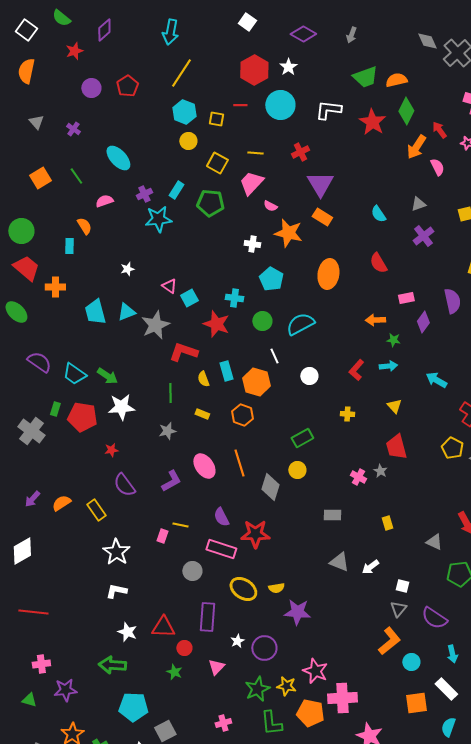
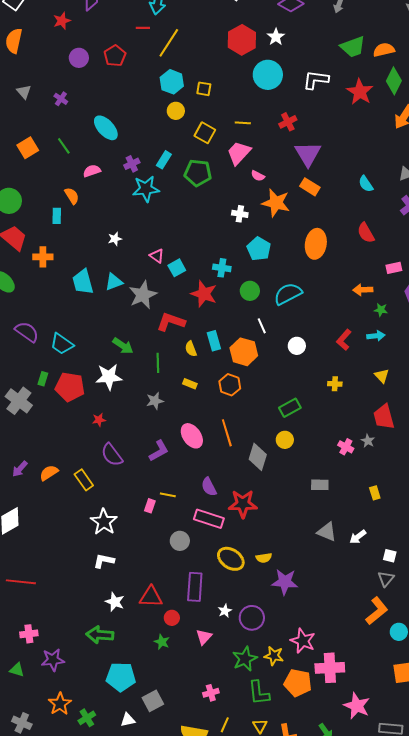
red line: (240, 105) -> (143, 28), moved
green arrow: (107, 376) -> (123, 346), moved

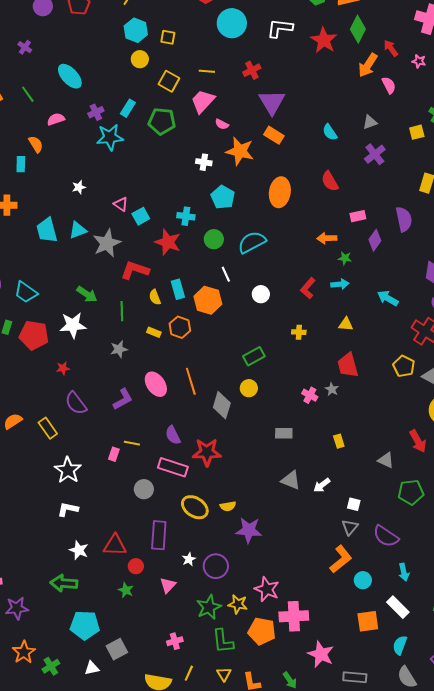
yellow triangle: (382, 376) -> (346, 324), turned -42
orange hexagon: (230, 385) -> (180, 327), moved

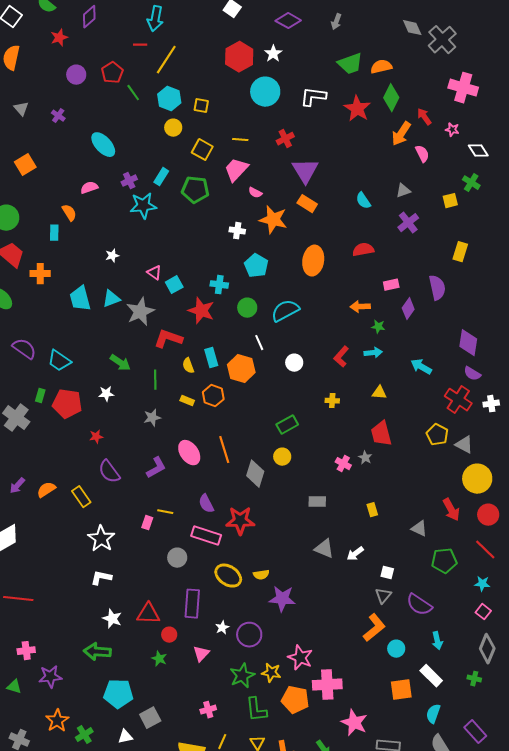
green line: (28, 94) -> (133, 93), moved
red semicircle: (330, 181) -> (363, 250), turned 110
white star: (73, 325) -> (106, 394), size x0.6

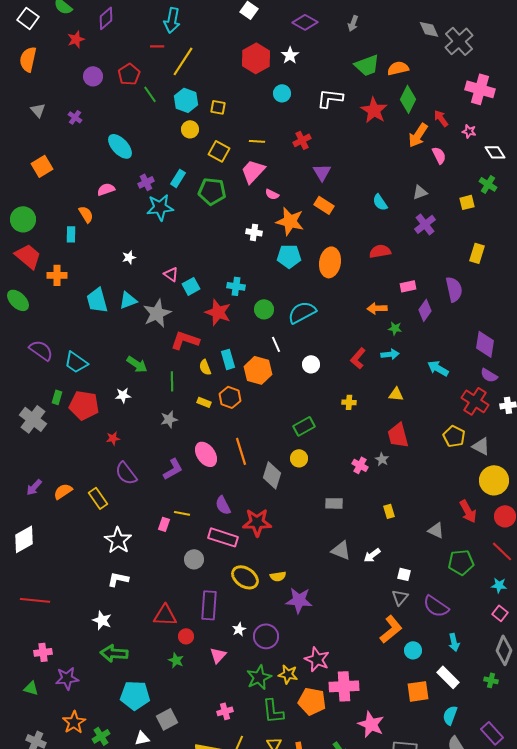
cyan circle: (265, 92) -> (282, 93), size x0.6
purple triangle: (305, 171) -> (322, 172), size x0.7
cyan pentagon: (256, 266) -> (289, 256), moved, turned -30
white star: (112, 619) -> (102, 620), moved

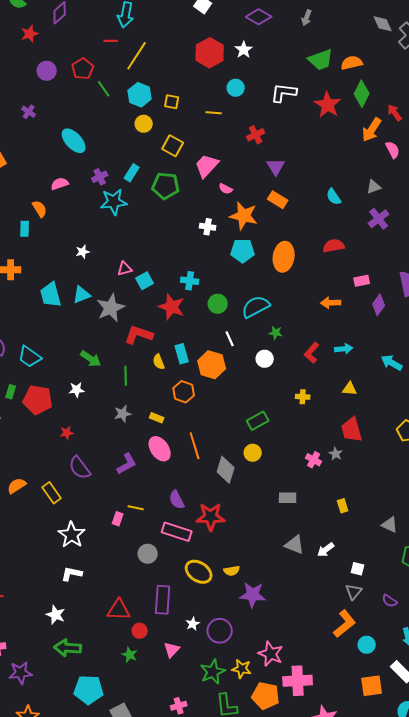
yellow line: (257, 141) -> (214, 113), moved
pink triangle: (171, 274) -> (125, 269), turned -49
green star: (395, 328) -> (276, 333), moved
yellow rectangle: (204, 402) -> (157, 418), moved
purple semicircle: (436, 606) -> (390, 601), size x0.6

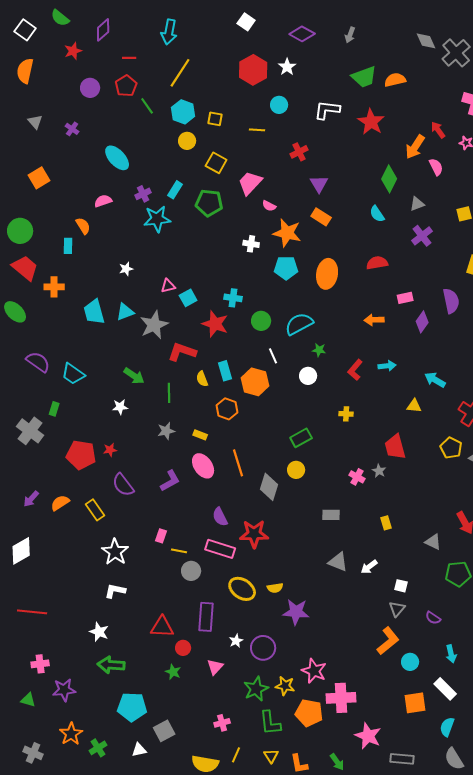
red line: (111, 41) -> (129, 58), moved
green diamond: (362, 94) -> (389, 179), moved
yellow triangle: (350, 389) -> (414, 406), moved
red pentagon: (38, 400) -> (81, 455), moved
yellow line: (136, 508) -> (179, 551), moved

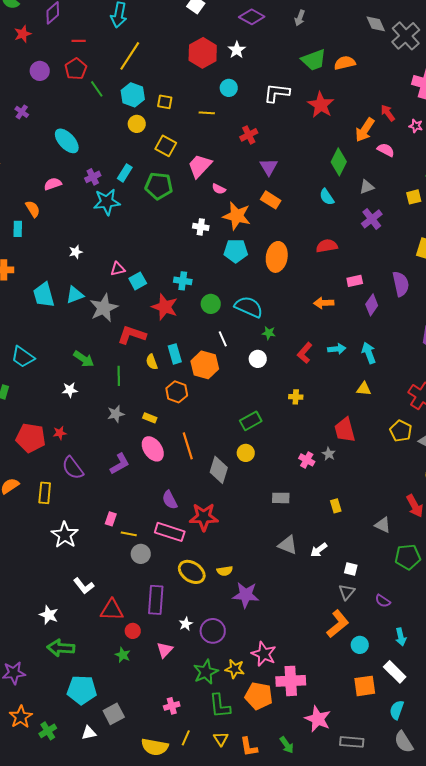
pink semicircle: (436, 167) -> (386, 150), turned -36
cyan semicircle: (299, 324) -> (249, 307), turned 52
cyan arrow: (435, 380) -> (369, 353), moved, turned 40
yellow rectangle: (95, 510) -> (45, 493), turned 40
white L-shape: (115, 591) -> (84, 586), moved, turned -140

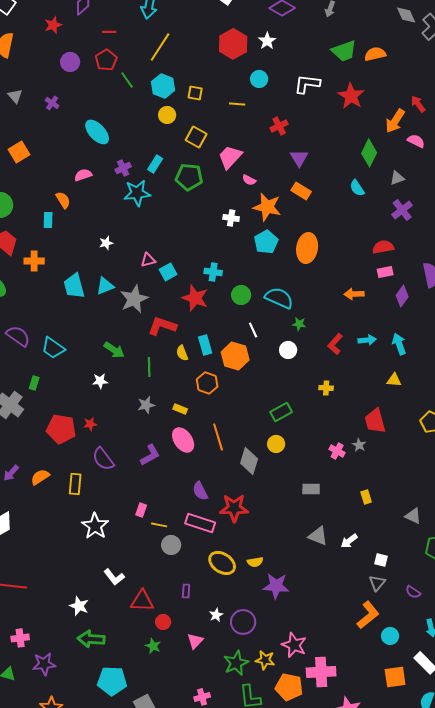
red semicircle: (327, 246) -> (383, 247), moved
cyan pentagon: (236, 251) -> (266, 242), turned -30
purple rectangle: (156, 600) -> (186, 591), size x0.5

